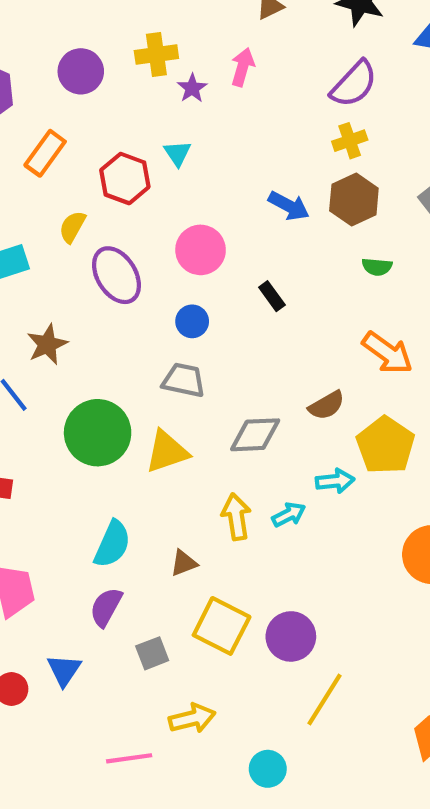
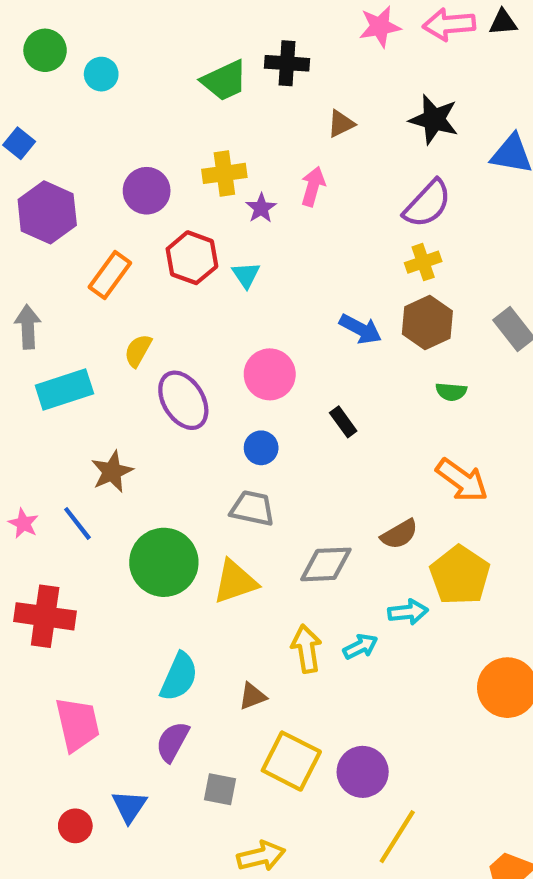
red hexagon: (125, 178) -> (192, 258), moved
gray square: (152, 653) -> (220, 789), turned 32

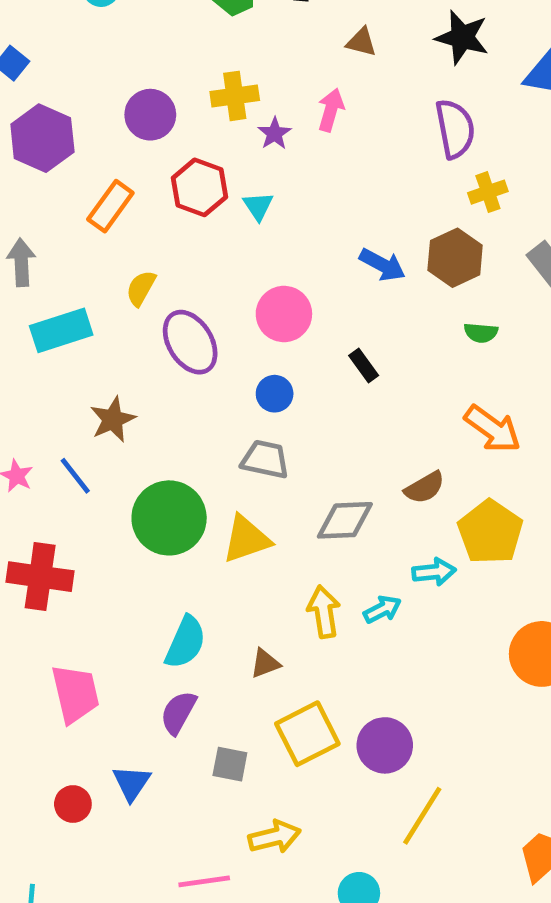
brown triangle: (341, 124) -> (361, 42), turned 40
purple semicircle: (427, 204) -> (455, 129), turned -54
yellow cross: (423, 262) -> (488, 192), moved
yellow square: (291, 761) -> (307, 734), turned 36

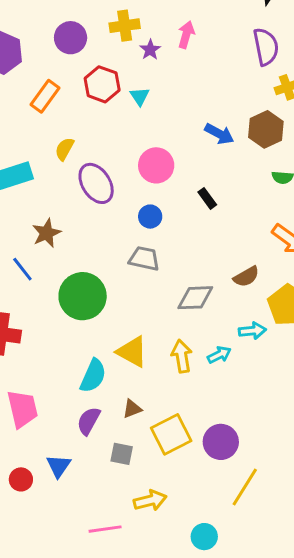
yellow triangle: (246, 539) -> (132, 352), moved, turned 48
brown triangle: (265, 663) -> (132, 409), moved

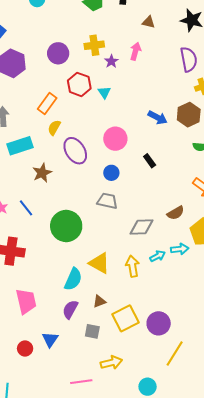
orange rectangle: (45, 96) -> (47, 104), moved
brown star: (46, 233) -> (42, 173), moved
cyan arrow: (219, 355) -> (158, 256), moved

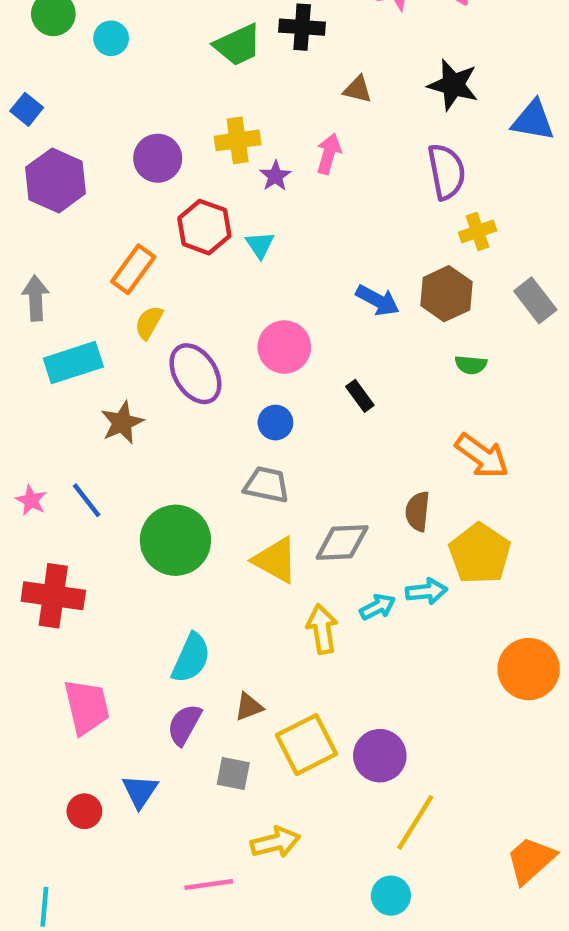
brown semicircle: (176, 213) -> (418, 511), turned 126
yellow triangle: (99, 263) -> (275, 560), moved
cyan circle: (148, 387) -> (391, 896), moved

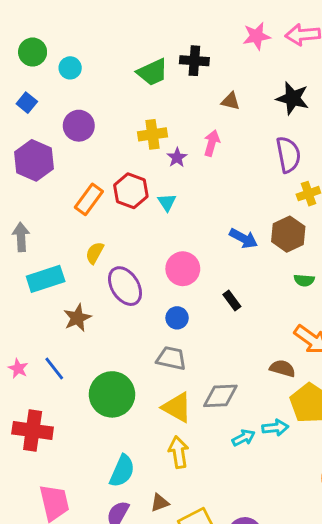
blue square: (27, 109) -> (27, 103), moved
purple circle: (158, 158) -> (79, 126), moved
orange rectangle: (133, 269) -> (89, 199), moved
brown semicircle: (418, 511) -> (282, 368), moved, turned 100
yellow arrow: (322, 629) -> (178, 452), moved

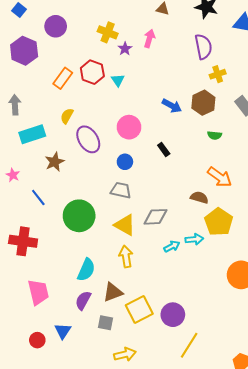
yellow cross: (152, 134) -> (108, 32), turned 30
pink star: (18, 368) -> (13, 175), moved
brown triangle: (160, 503) -> (113, 292), size x1.5

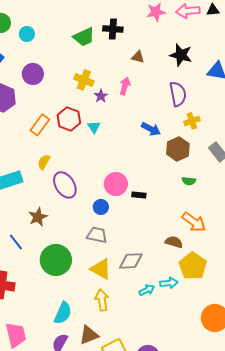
blue arrow: (172, 106) -> (151, 129), moved
pink circle: (129, 127) -> (116, 184), moved
black rectangle: (164, 150) -> (139, 195), turned -48
brown star: (55, 162) -> (38, 217), moved

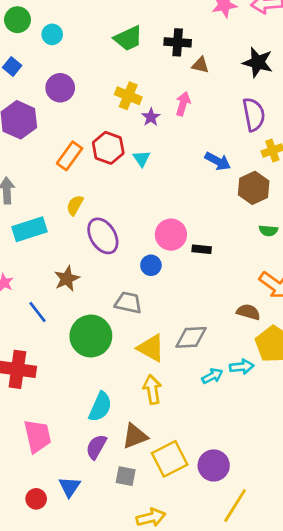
black cross: (113, 29) -> (178, 42), moved
gray trapezoid: (97, 235) -> (128, 303), moved

